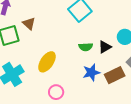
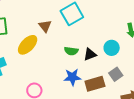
brown triangle: (29, 23) -> (45, 26), moved
yellow ellipse: (47, 62) -> (28, 45), moved

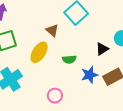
green semicircle: (71, 51) -> (69, 59), moved

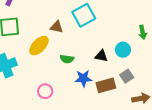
brown triangle: (52, 30) -> (57, 27), turned -40
black triangle: (102, 49) -> (101, 56), turned 32

